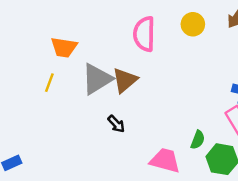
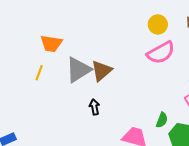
pink semicircle: (144, 34) -> (161, 53), moved, turned -120
black arrow: (116, 124) -> (94, 107), turned -147

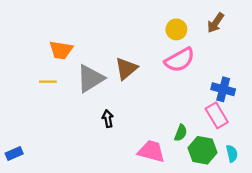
brown triangle: (101, 71) -> (126, 69), moved
yellow line: (39, 73) -> (48, 82), turned 70

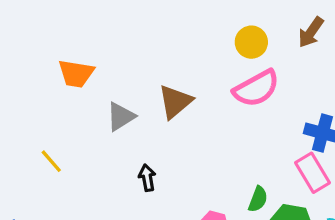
gray triangle: (90, 78) -> (121, 117), size x0.7
yellow line: (48, 82) -> (51, 161), moved, turned 49

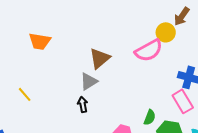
yellow circle: (251, 42) -> (166, 32), moved
gray triangle: (121, 117) -> (89, 81), moved

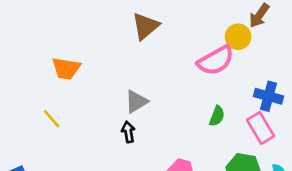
orange trapezoid: (40, 41) -> (66, 68), moved
brown triangle: (100, 58) -> (145, 26), moved
green semicircle: (150, 117) -> (217, 116), moved

